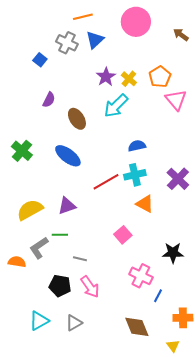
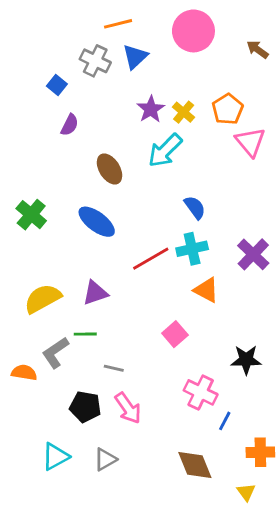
purple semicircle: (49, 100) -> (70, 125), moved
blue semicircle: (137, 146) -> (195, 207), turned 66

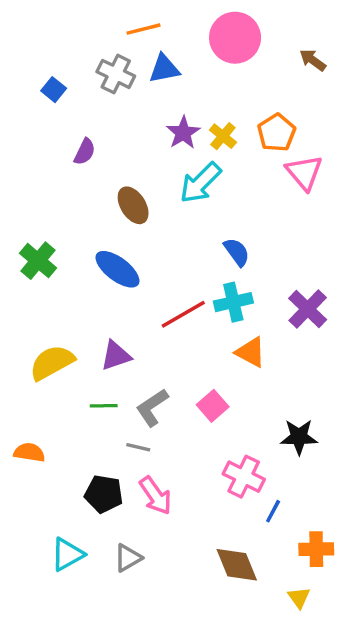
blue triangle: (135, 57) -> (164, 69), turned 32
blue square: (57, 85) -> (54, 90), moved
gray L-shape: (55, 353) -> (152, 407), moved

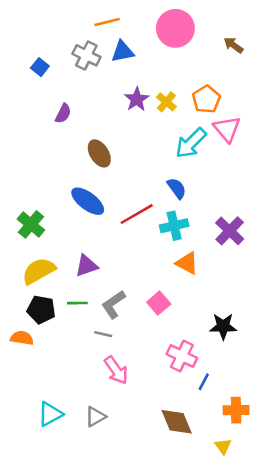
cyan arrow: (200, 183) -> (191, 143), moved
green cross: (38, 261) -> (31, 224), moved
red line: (183, 314) -> (137, 214), moved
black pentagon: (104, 494) -> (41, 310), moved

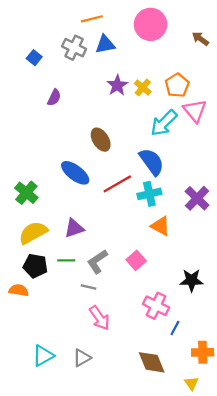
brown ellipse: (99, 153) -> (101, 140), moved
blue semicircle: (177, 188) -> (152, 162), size x1.5

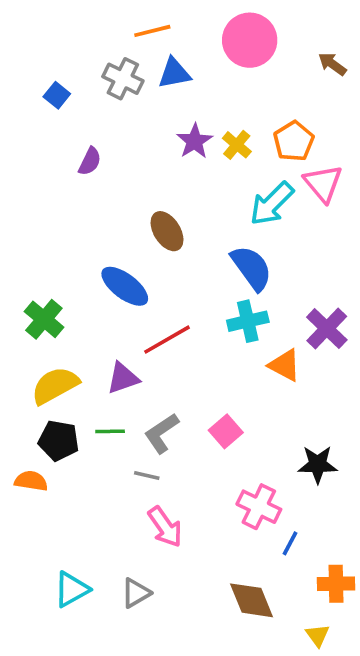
red line: (117, 184) -> (167, 340), moved
orange triangle: (160, 226) -> (285, 365), moved

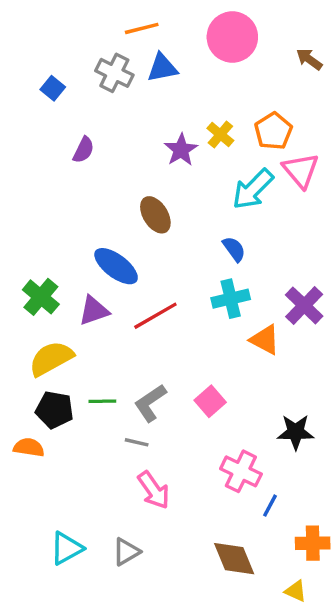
purple star: (195, 141) -> (181, 150), moved
blue semicircle: (251, 268) -> (234, 249), size x0.6
purple triangle: (123, 378) -> (94, 311), moved
yellow triangle: (318, 635) -> (296, 591), turned -30

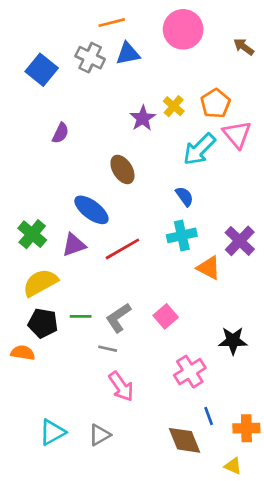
blue square: (53, 88) -> (42, 70), size x1.6
purple semicircle: (84, 150) -> (60, 133), moved
pink cross: (241, 471) -> (190, 372), turned 32
blue line: (270, 506) -> (209, 416), moved, turned -48

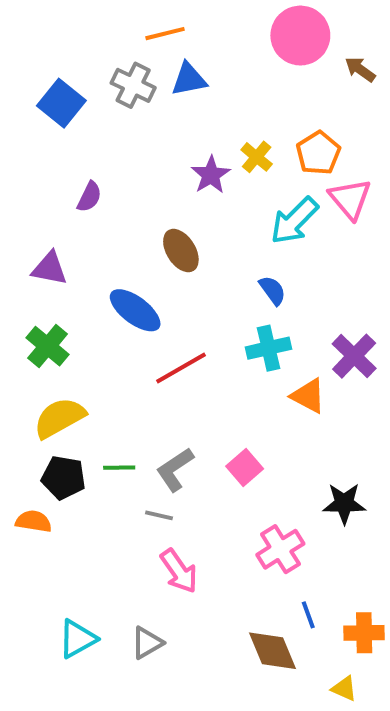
pink circle: (183, 29) -> (300, 36), moved
purple triangle: (74, 245) -> (49, 268), moved, turned 30

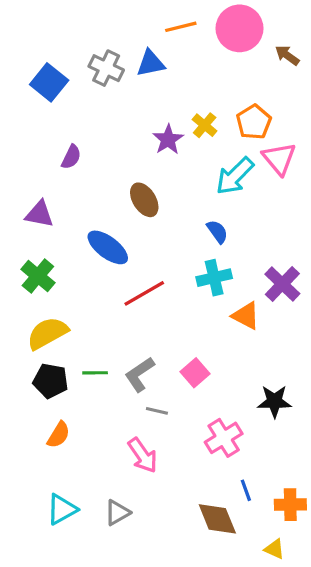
orange line: (165, 34) -> (181, 27), moved
gray line: (159, 515) -> (157, 411), moved
orange semicircle: (34, 521) -> (59, 435), moved, turned 112

